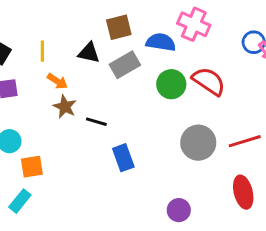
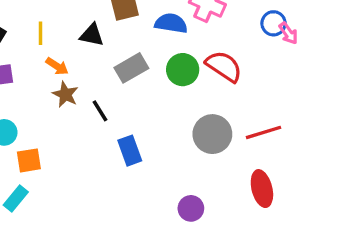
gray rectangle: (125, 65) -> (131, 68), moved
black line: (96, 122) -> (100, 111), turned 42

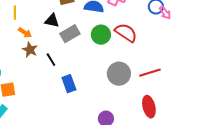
black triangle: (92, 35) -> (52, 21), moved

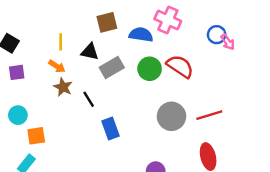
yellow line: (15, 13) -> (61, 42), moved

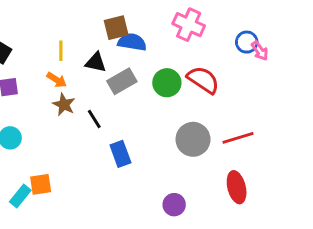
blue semicircle: (141, 35) -> (132, 42), moved
orange square: (36, 136) -> (41, 184), moved

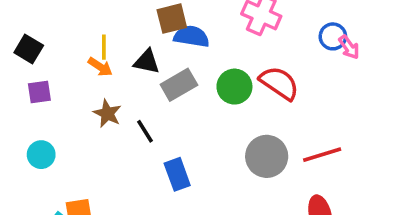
orange arrow: (57, 80) -> (100, 67), moved

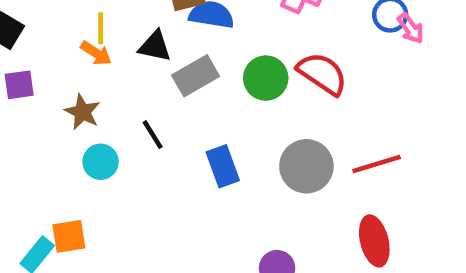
brown star: (107, 113) -> (82, 112), moved
cyan circle: (41, 155) -> (101, 162), moved
blue rectangle: (177, 174) -> (223, 166), moved

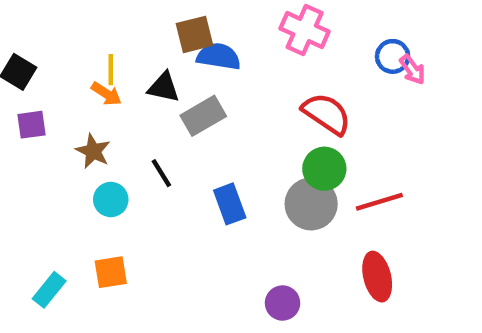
green circle: (266, 78) -> (324, 169), moved
orange square: (69, 236) -> (111, 272), moved

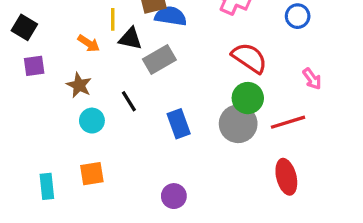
yellow line: (111, 70) -> (113, 19), moved
pink arrow: (412, 70) -> (312, 79), moved
cyan rectangle: (49, 290) -> (47, 186), turned -45
purple circle: (283, 303) -> (174, 196), moved

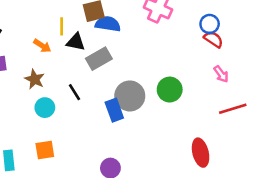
red semicircle: (249, 58) -> (213, 39), moved, size x0.7
red line: (288, 122) -> (233, 109), moved
gray circle: (238, 124) -> (130, 96), moved

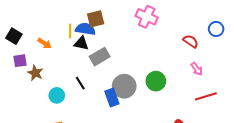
blue semicircle: (108, 24) -> (85, 29), moved
blue circle: (210, 24) -> (216, 29), moved
orange arrow: (42, 46) -> (45, 43), moved
brown star: (35, 79) -> (35, 73), moved

